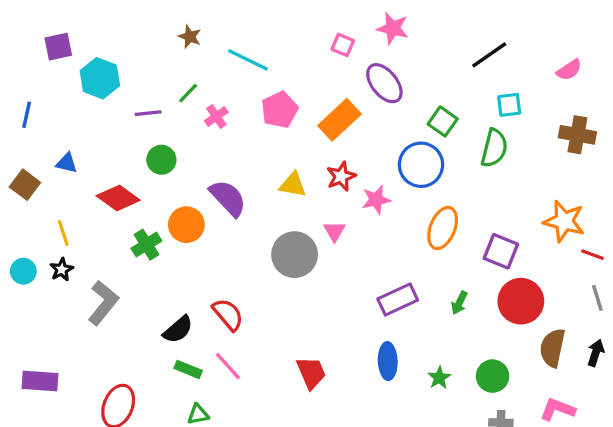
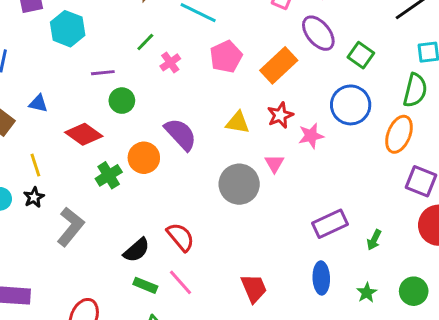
purple line: (148, 113) -> (103, 73), moved
green square: (443, 121) -> (361, 55), moved
orange ellipse: (443, 228) -> (399, 134), moved
green arrow: (459, 303) -> (374, 240), moved

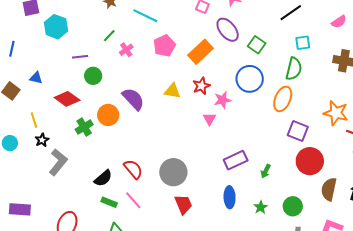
pink triangle: (274, 164) -> (209, 119), moved
gray circle: (239, 184) -> (173, 172), moved
black star: (34, 197) -> (42, 140), moved

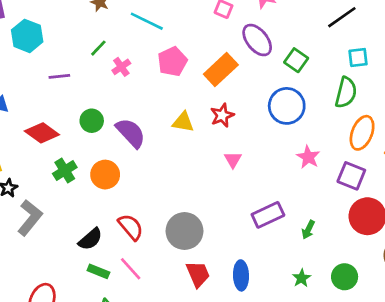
green circle: (93, 76) -> (92, 121), moved
orange ellipse: (283, 99) -> (362, 133), moved
pink star: (223, 100) -> (308, 157), moved, turned -30
orange circle: (108, 115) -> (105, 175), moved
blue ellipse: (230, 197) -> (241, 275), moved

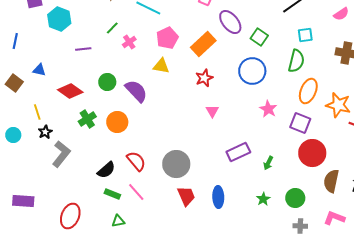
yellow triangle: (183, 122) -> (161, 66), moved

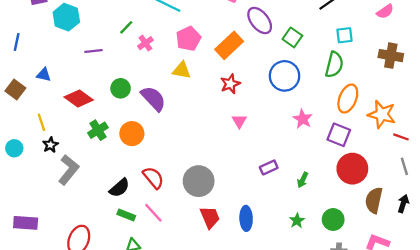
purple rectangle: (238, 152) -> (269, 167), size x0.7

